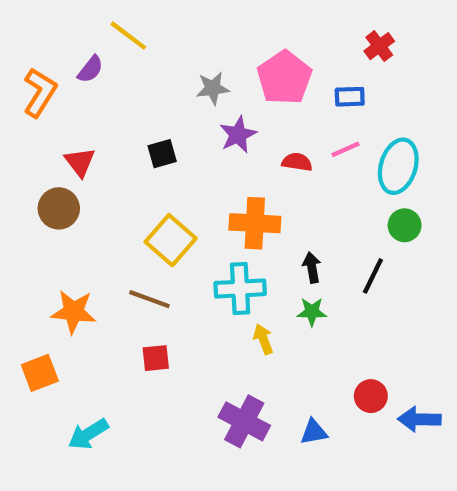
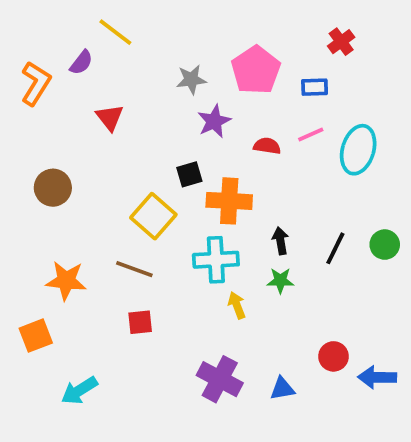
black square: (162, 154) -> (189, 174), moved
red triangle: (80, 162) -> (110, 117), moved
green circle: (405, 225) -> (385, 245), moved

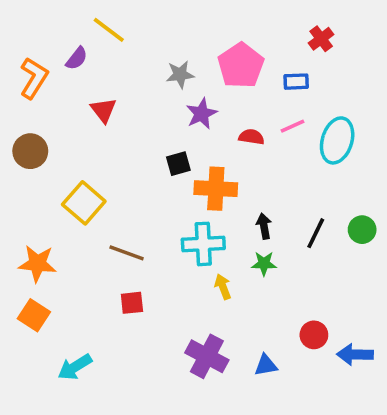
brown circle: (53, 188) -> (30, 151), moved
yellow square: (153, 216) -> (84, 203), moved
orange star: (66, 281) -> (37, 264), moved
orange square: (36, 336) -> (34, 315), turned -36

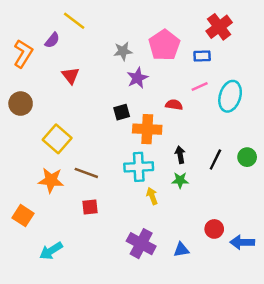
red cross: (321, 39) -> (219, 27), size x1.5
red semicircle: (251, 137) -> (174, 105), moved
orange star: (37, 264) -> (51, 180), moved

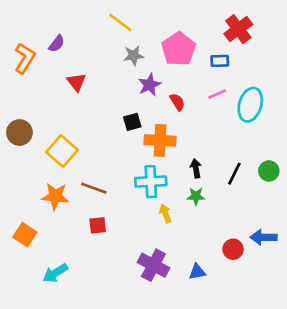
yellow line: (74, 21) -> (120, 22), moved
brown circle: (21, 104) -> (19, 132), moved
red semicircle: (174, 105) -> (177, 102), moved, turned 49
blue arrow: (242, 242) -> (264, 237), moved

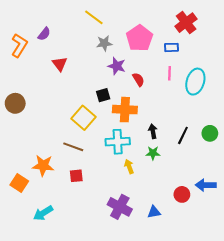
purple star: (149, 85) -> (117, 66), turned -30
pink line: (217, 94) -> (169, 73), turned -64
yellow square: (62, 151) -> (84, 118), moved
orange star: (55, 196) -> (43, 165), moved

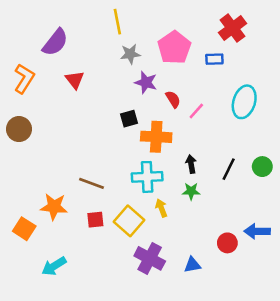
yellow line: (94, 17) -> (117, 22), turned 42
purple semicircle: (44, 34) -> (55, 42), size x1.6
orange L-shape: (19, 45) -> (24, 79), moved
pink line: (169, 73) -> (196, 111), moved, turned 40
yellow square: (84, 118) -> (129, 221), moved

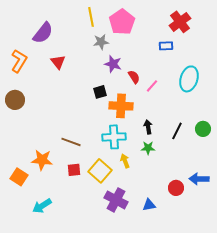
pink pentagon: (174, 48) -> (122, 22), moved

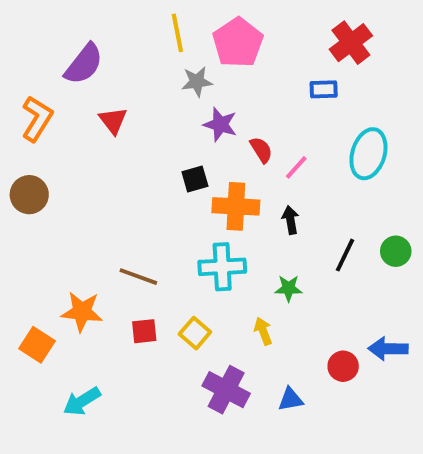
black arrow: (148, 127) -> (290, 220), moved
yellow arrow: (125, 161) -> (263, 331), moved
yellow square: (100, 171) -> (195, 333), size x0.7

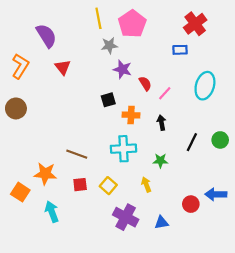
purple semicircle: (84, 64) -> (46, 36), turned -70
orange cross: (236, 206) -> (131, 115), size x0.7
cyan arrow: (82, 401) -> (52, 212), moved, turned 102

